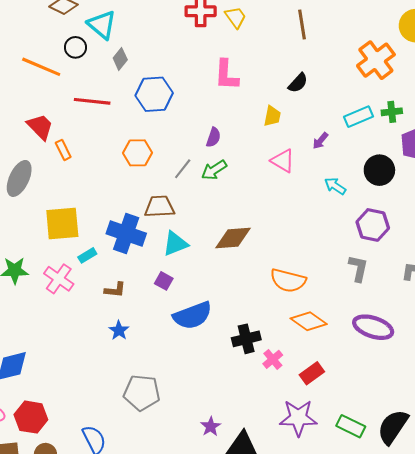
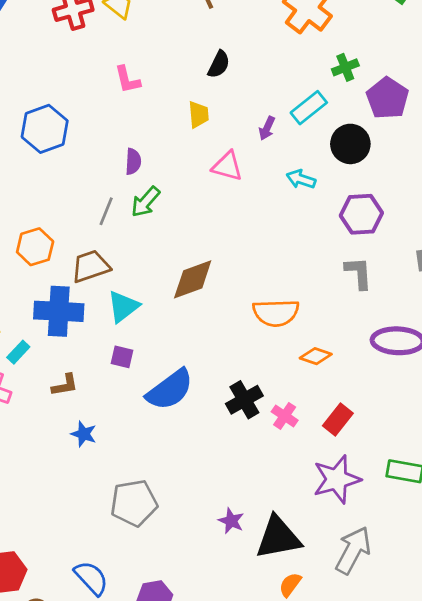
pink L-shape: (226, 75) -> (127, 80), size x0.7
cyan rectangle: (358, 117) -> (309, 108), moved
orange hexagon: (138, 153) -> (35, 247), moved
orange diamond: (309, 321) -> (316, 356), size x0.7

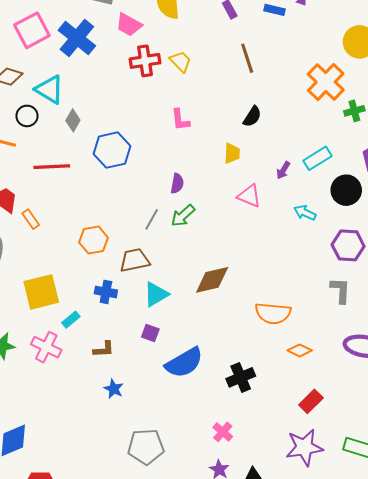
green cross: (345, 67) -> (354, 111), moved
blue cross: (59, 311) -> (106, 292), size x0.6
pink cross: (285, 416) -> (223, 432), moved

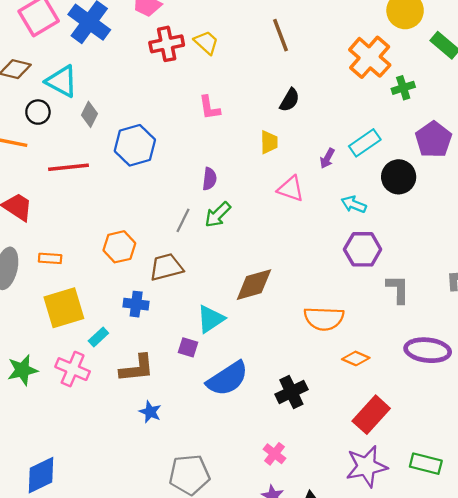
orange rectangle: (31, 219) -> (50, 258), moved, turned -48
purple hexagon: (348, 245) -> (363, 249), moved
cyan triangle: (156, 294) -> (211, 319), moved
brown L-shape: (104, 349) -> (137, 368), size x1.5
red rectangle: (311, 401) -> (371, 415), size x1.4

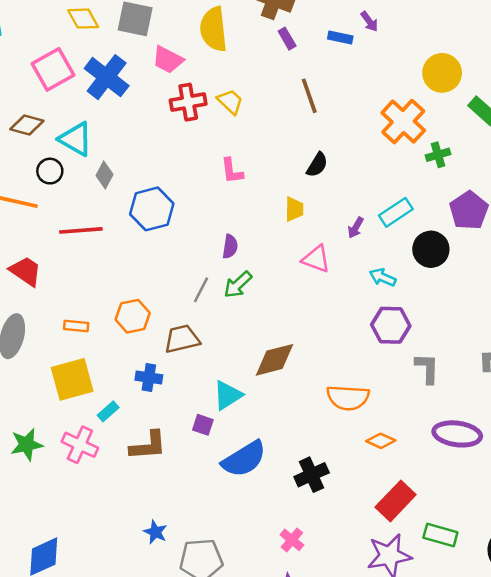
orange rectangle: (50, 258) -> (76, 326), moved
blue star: (150, 412) -> (155, 532), moved
green rectangle: (426, 464) -> (440, 535), moved

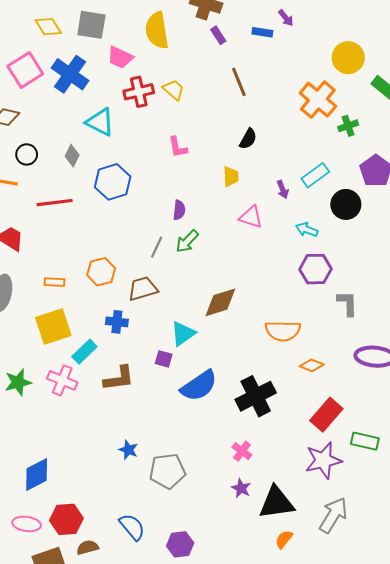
cyan triangle: (76, 139) -> (100, 122), moved
purple arrow: (356, 228) -> (283, 189), turned -48
cyan rectangle: (108, 411) -> (84, 352), size x1.4
black cross: (312, 475) -> (256, 396), size x1.4

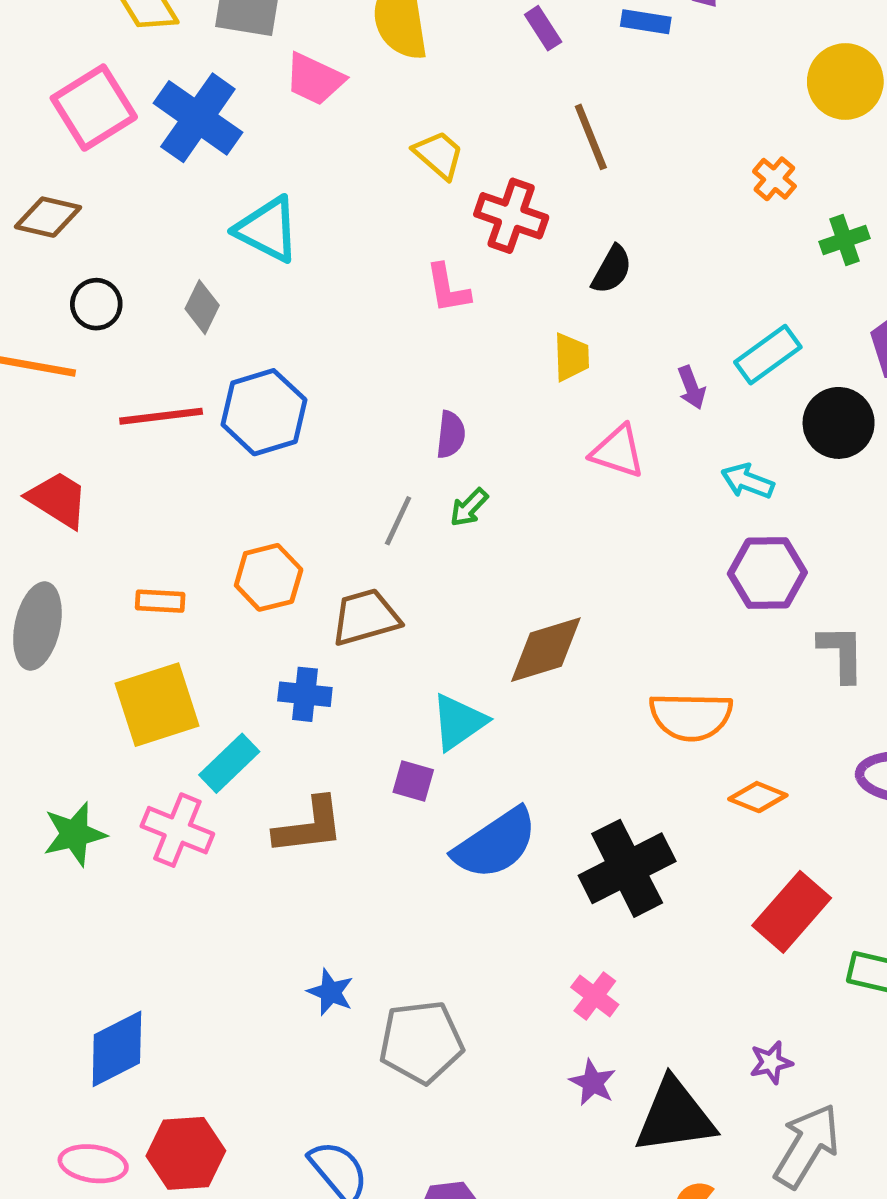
red cross: (139, 92) -> (511, 216), moved, turned 32
orange cross: (318, 100) -> (774, 179), size x0.5
blue hexagon: (113, 182) -> (264, 412), moved
green arrow: (187, 241) -> (469, 507), size x0.7
purple star: (323, 460) -> (771, 1062), moved, size x0.5

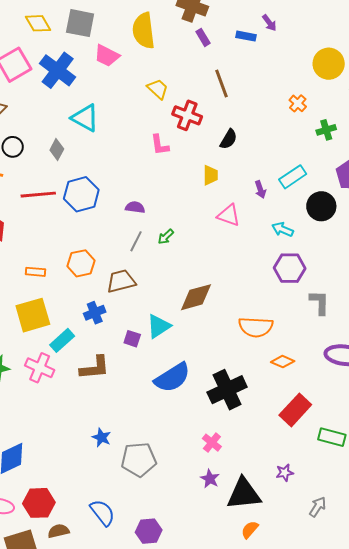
purple semicircle: (451, 435) -> (135, 207), moved, turned -90
blue cross: (305, 694) -> (95, 313), turned -30
purple square: (413, 781) -> (132, 339), moved
gray arrow: (807, 1146) -> (318, 507), moved, size x0.6

